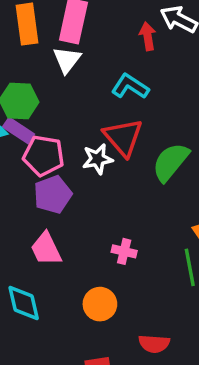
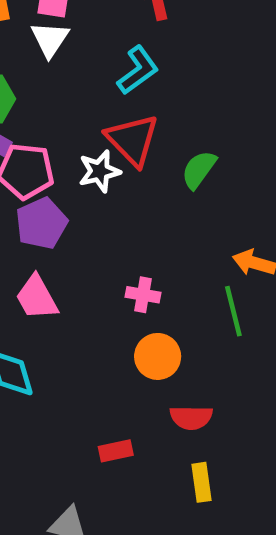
cyan L-shape: (130, 86) -> (138, 70), turned 114
green semicircle: (171, 162) -> (199, 170), size x0.7
orange circle: (100, 304) -> (158, 356), moved

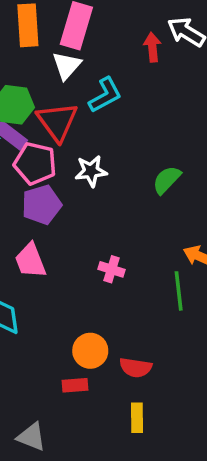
cyan L-shape: (138, 70) -> (105, 95), moved
red triangle: (132, 140) -> (57, 122), moved
orange circle: (158, 356) -> (90, 351), moved

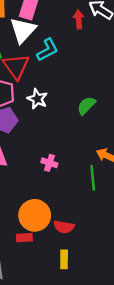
white triangle: (67, 66) -> (23, 30), size x1.4
white star: (91, 171) -> (37, 99), turned 30
orange circle: (90, 351) -> (35, 215), size x1.4

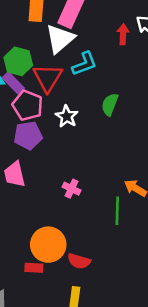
green semicircle: (86, 105) -> (110, 104), moved, turned -30

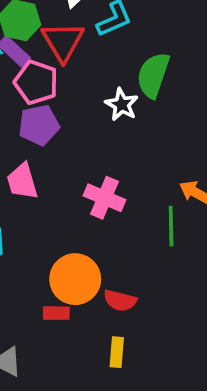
green semicircle: (110, 104) -> (153, 75), size x1.4
white star: (67, 116) -> (122, 105), moved
pink cross: (72, 189) -> (105, 198), size x1.5

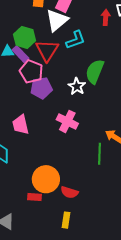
purple pentagon: (39, 125) -> (41, 88), moved
pink cross: (105, 198) -> (67, 121), moved

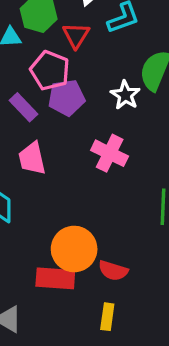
red triangle: (47, 50) -> (76, 35), size x0.7
purple rectangle: (20, 54) -> (23, 107), moved
red rectangle: (35, 197) -> (55, 278), size x1.6

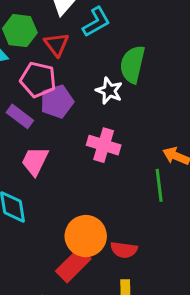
pink trapezoid: (32, 158) -> (35, 161), turned 48
red rectangle: (55, 278) -> (73, 265), turned -40

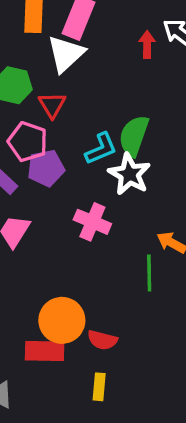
cyan L-shape: (96, 22) -> (101, 149), moved
white star: (109, 91) -> (129, 174), moved, size x1.4
red rectangle: (73, 265) -> (45, 351), turned 40

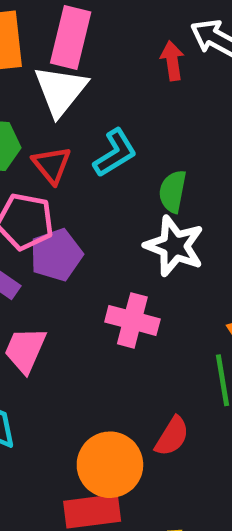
green semicircle: (134, 136) -> (173, 191), size x0.7
cyan L-shape: (101, 149) -> (115, 153), moved
red semicircle: (102, 340) -> (172, 436), moved, turned -64

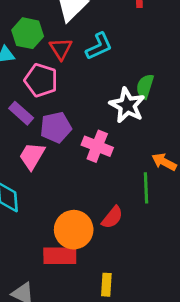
green semicircle: (173, 191) -> (145, 86), moved
purple pentagon: (56, 255) -> (56, 127), moved

